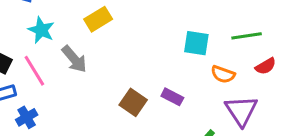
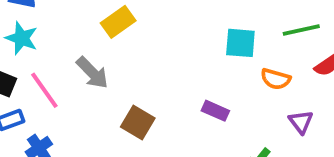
cyan star: (41, 30) -> (22, 38), moved
brown square: (133, 102) -> (138, 123), moved
purple triangle: (241, 111) -> (301, 122), size x0.6

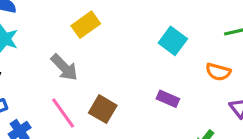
cyan square: (240, 43) -> (173, 41), moved, turned 32
pink line: (44, 90) -> (63, 113), moved

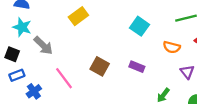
gray arrow: (64, 67) -> (43, 46), moved
brown square: (103, 109) -> (100, 66), moved

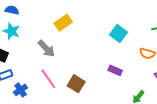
gray arrow: (43, 46) -> (46, 49), moved
brown square: (100, 66) -> (76, 84), moved

